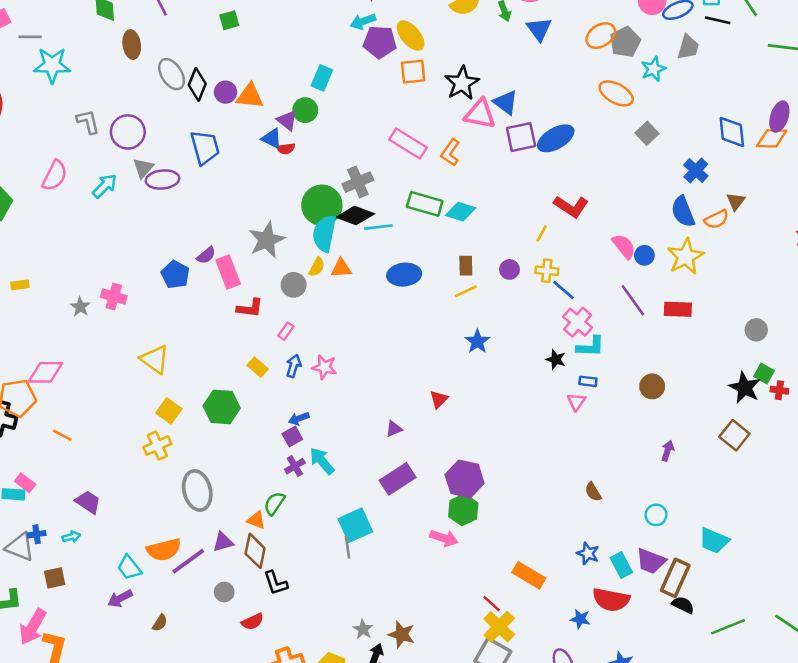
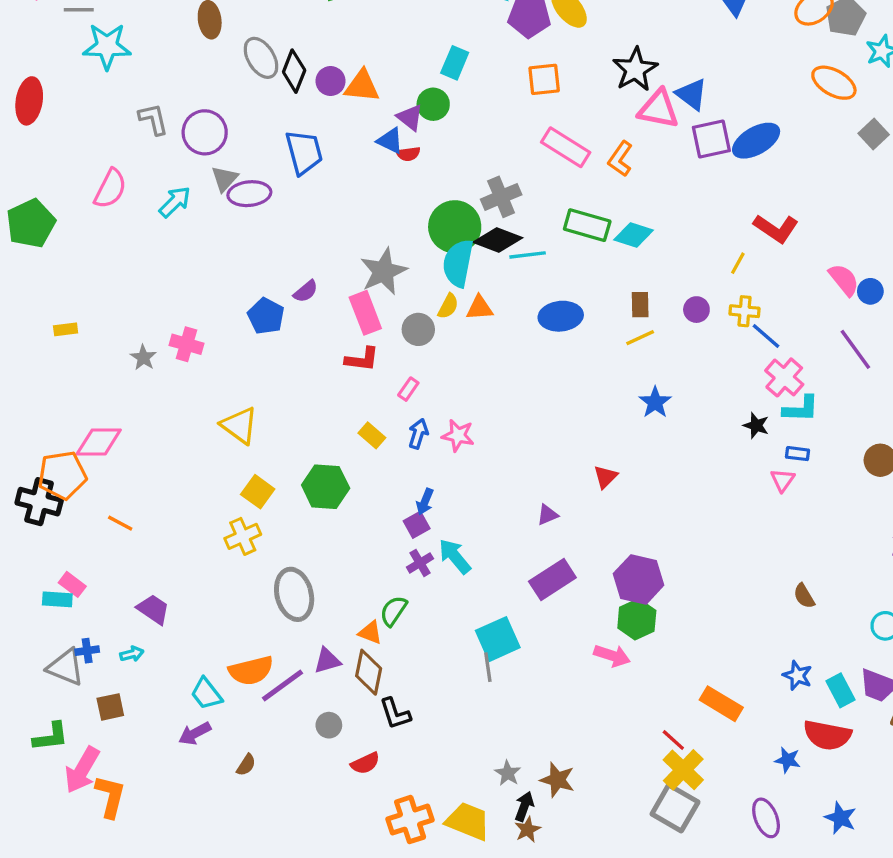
orange square: (413, 72) -> (544, 79), moved
pink rectangle: (228, 272) -> (365, 313), moved
blue arrow: (299, 419) -> (425, 502), turned -48

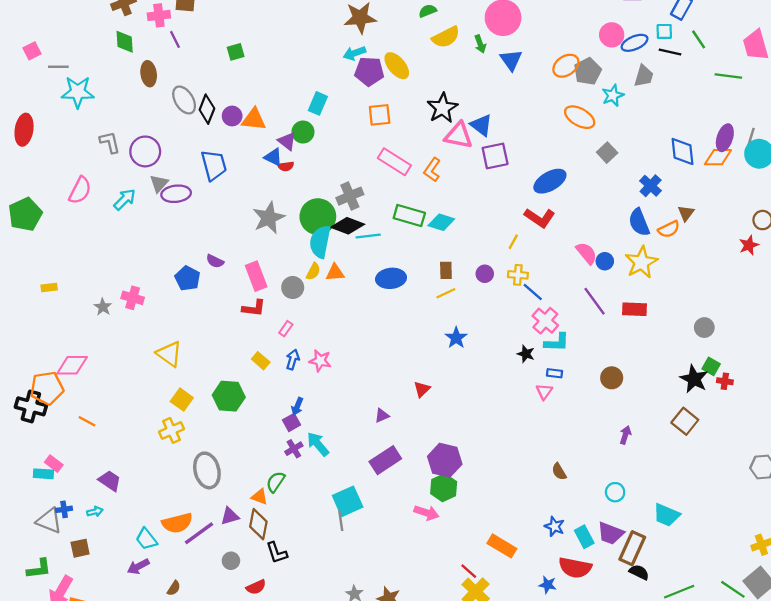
blue ellipse: (756, 141) -> (550, 181), moved
gray star: (384, 271) -> (269, 218), moved
purple semicircle: (306, 291) -> (215, 261), turned 66

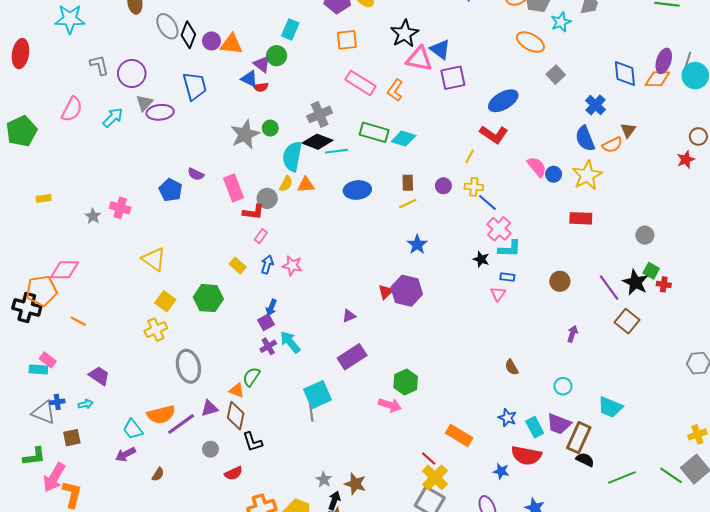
green circle: (318, 217) -> (270, 128), moved, size x0.5
purple line: (595, 301) -> (609, 288), moved
red L-shape: (254, 308) -> (253, 212), moved
purple hexagon: (445, 460) -> (407, 291), moved

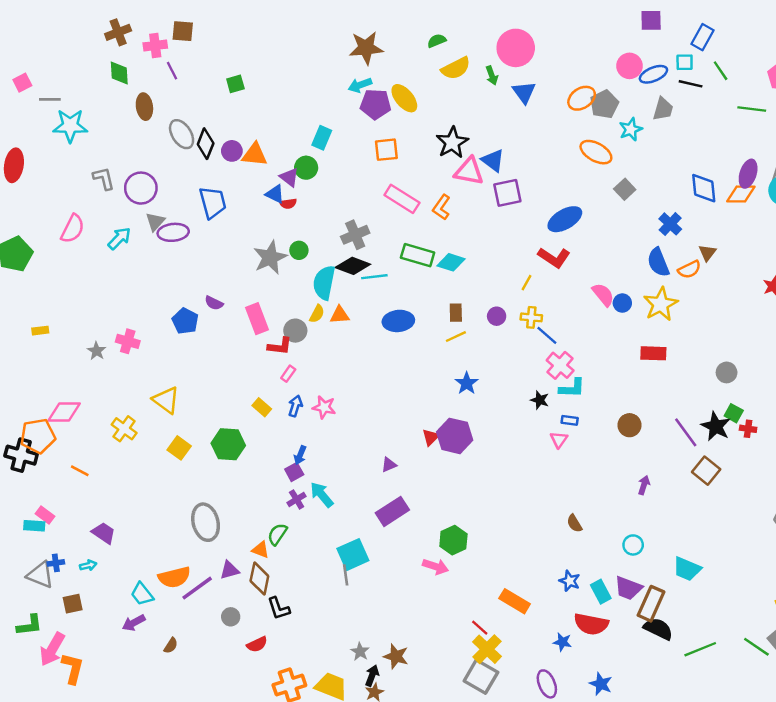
yellow cross: (156, 330) -> (124, 429), moved, turned -30
black semicircle: (585, 460) -> (658, 629), size x1.4

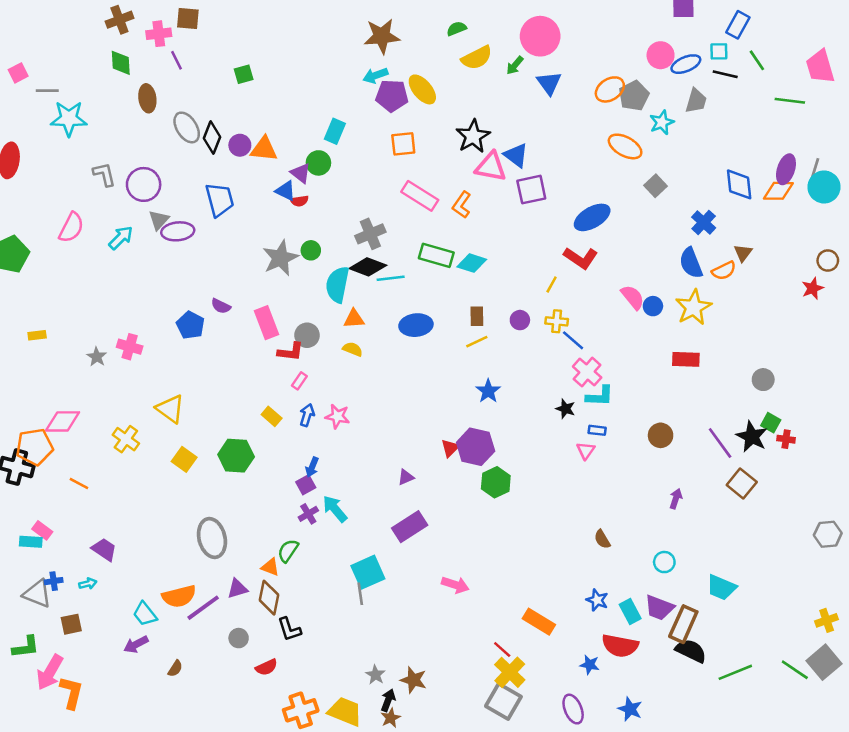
green arrow: (492, 75) -> (515, 65), turned 60
yellow semicircle: (317, 314) -> (353, 349), moved, turned -96
green hexagon: (453, 540) -> (496, 482), moved

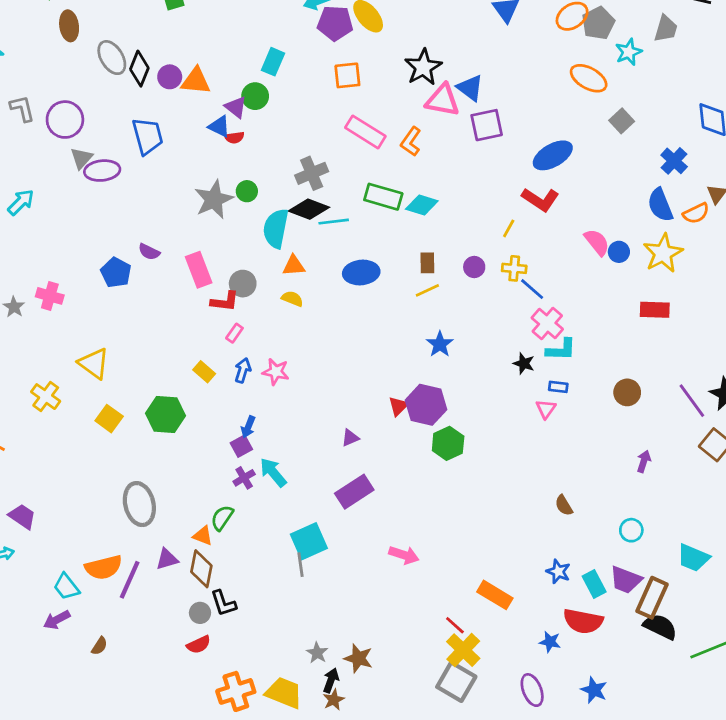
cyan arrow: (121, 238) -> (21, 202), moved
purple line: (203, 608) -> (130, 580), turned -30
gray circle: (239, 638) -> (200, 613), moved

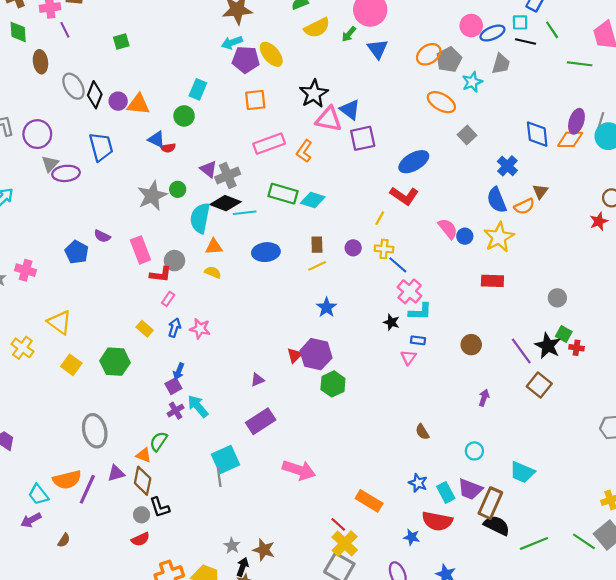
purple triangle: (236, 107) -> (209, 169), moved
pink rectangle: (365, 132) -> (269, 144), turned -52
pink arrow: (404, 555) -> (299, 470), size x1.4

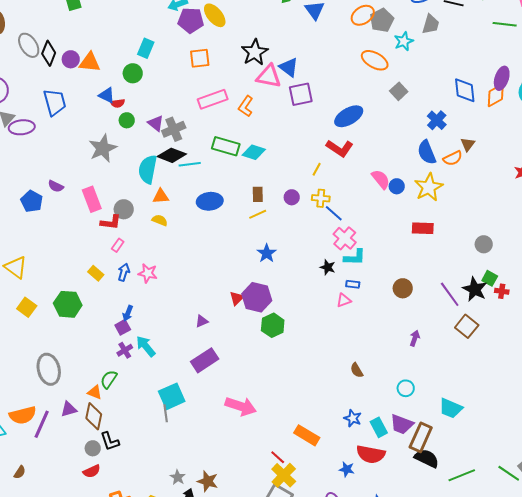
orange diamond: (570, 139) -> (496, 95), turned -30
green circle: (178, 189) -> (127, 120), moved
pink triangle: (408, 357) -> (344, 300), turned 35

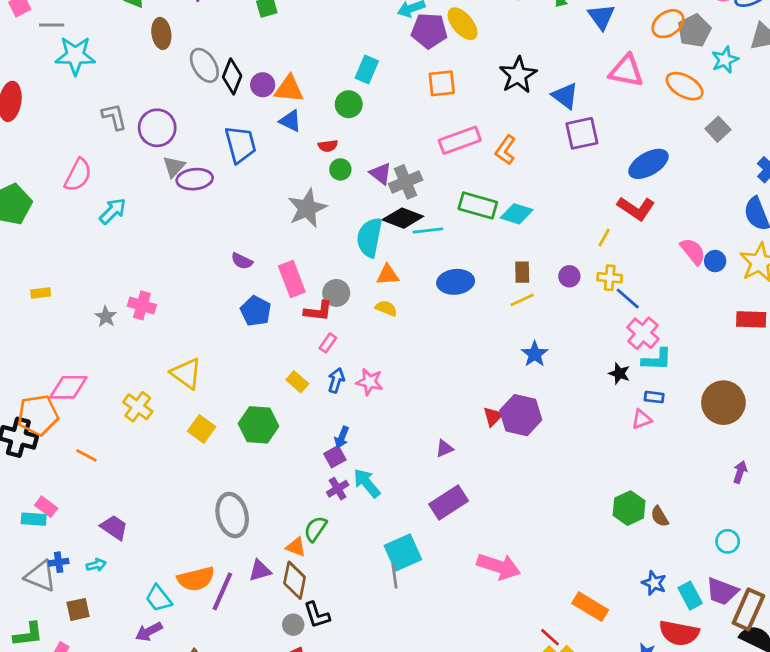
pink triangle: (269, 76) -> (626, 71), moved
blue triangle: (107, 95) -> (290, 121), moved
blue pentagon: (32, 201) -> (256, 311), moved
brown circle: (403, 288) -> (723, 403), size x1.6
green hexagon: (273, 325) -> (629, 508), moved

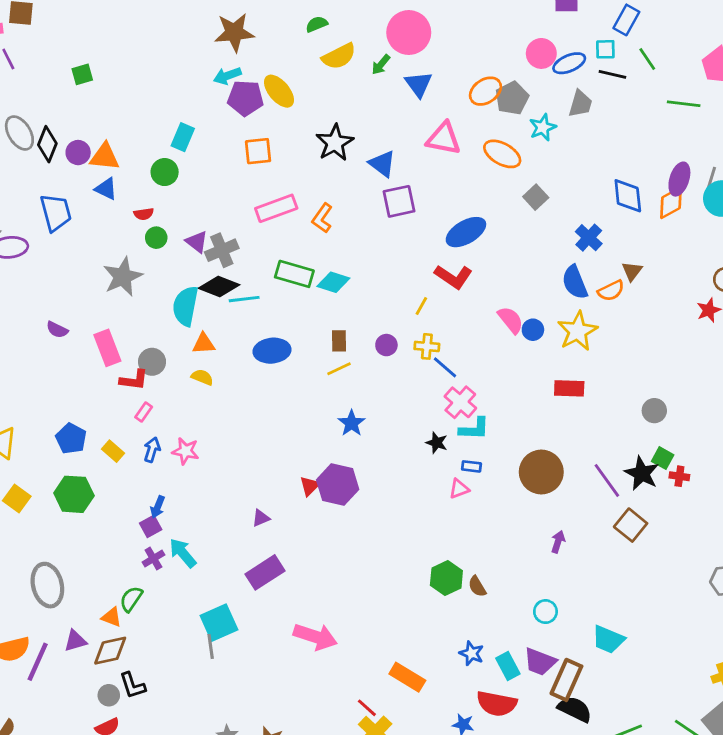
blue pentagon: (256, 311) -> (71, 439), moved
brown diamond: (295, 580) -> (110, 651), turned 66

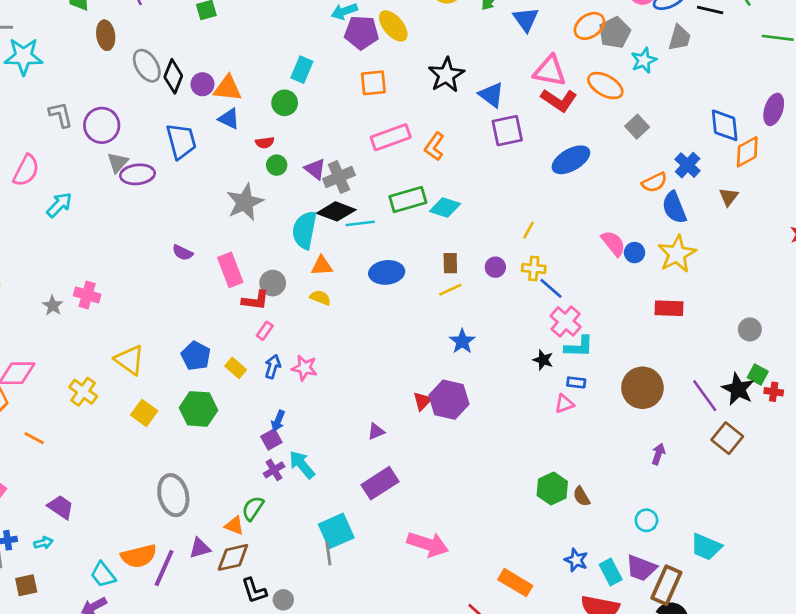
orange diamond: (671, 203) -> (747, 152), moved
green rectangle: (294, 274) -> (408, 200), turned -32
red L-shape: (453, 277) -> (559, 100), moved
orange semicircle: (611, 291) -> (654, 182), moved
gray circle: (109, 695) -> (283, 600), moved

